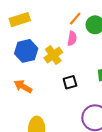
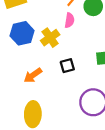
orange arrow: (23, 86) -> (33, 75), moved, turned -66

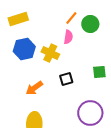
yellow cross: (50, 38) -> (50, 53), turned -30

